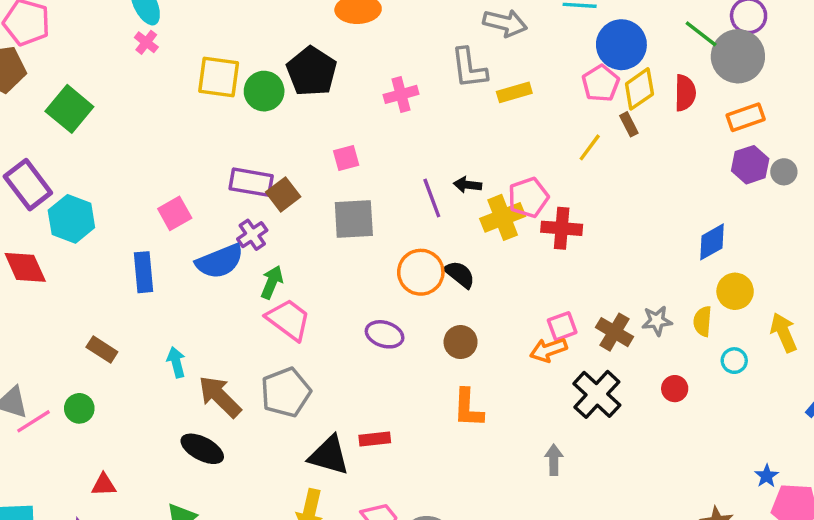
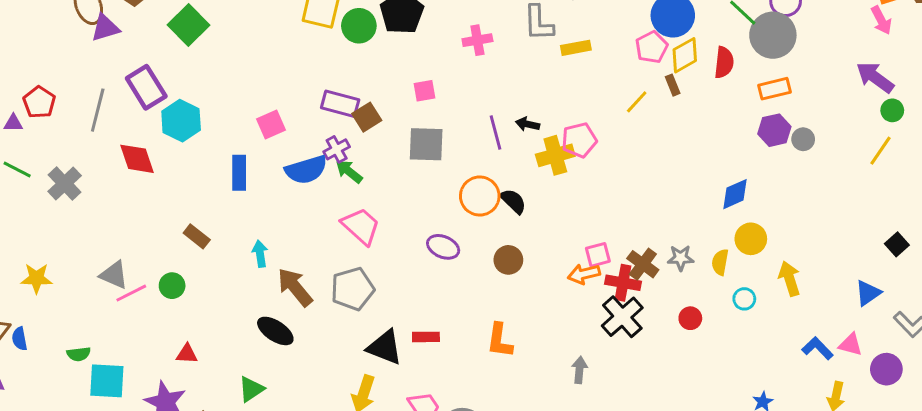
red cross: (562, 228) -> (623, 283), moved
green arrow: (272, 282) -> (349, 171), moved, turned -80
orange L-shape: (468, 408) -> (500, 340), moved

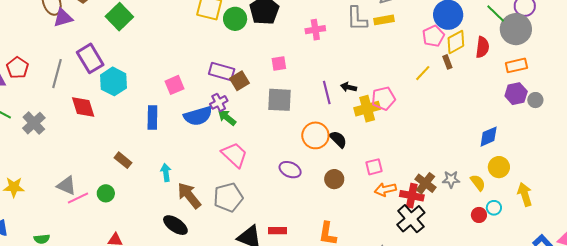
yellow rectangle: (576, 48) -> (384, 20), moved
pink square: (598, 255) -> (374, 167), moved
yellow semicircle: (720, 262) -> (478, 183), turned 132
red circle: (690, 318) -> (479, 215), moved

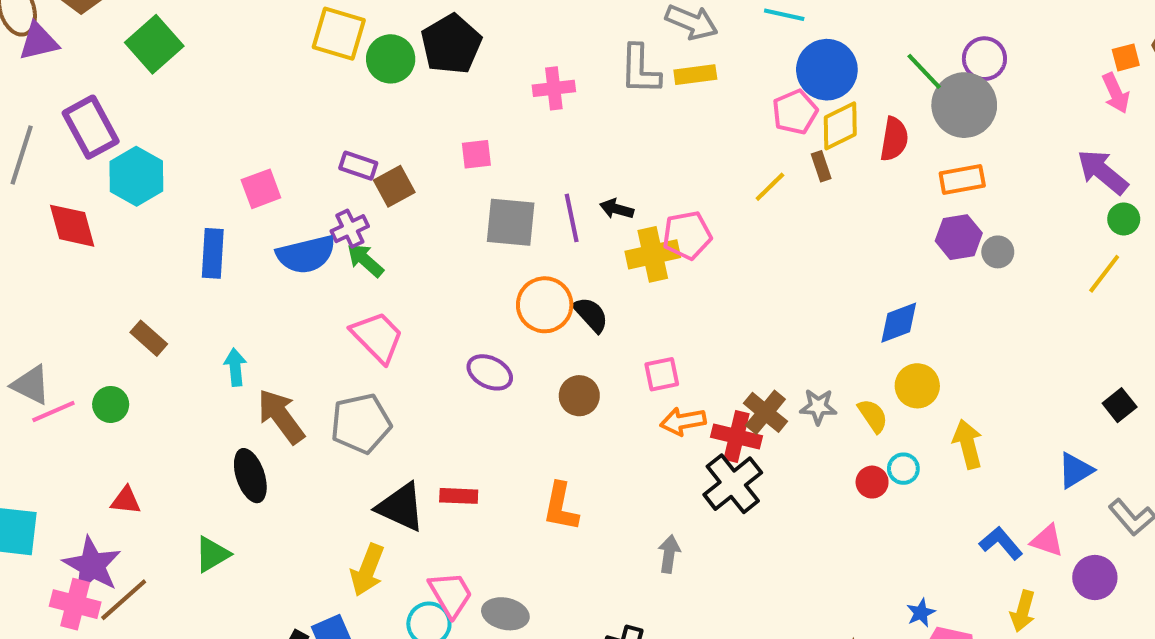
purple rectangle: (222, 72) -> (358, 166), size x0.7
gray square: (279, 100) -> (511, 222), moved
black ellipse: (175, 225) -> (250, 476), turned 35

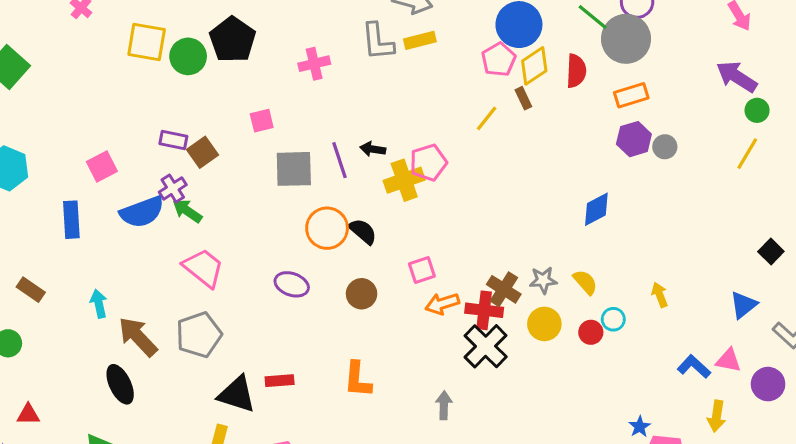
yellow circle: (917, 386) -> (544, 324), moved
yellow arrow: (968, 444) -> (660, 295), size x0.7

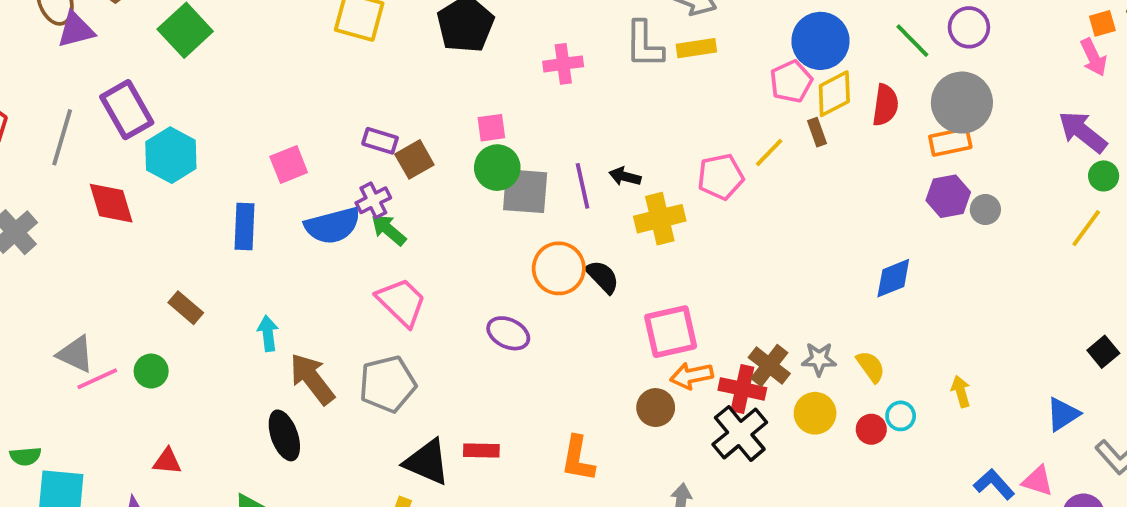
gray circle: (626, 39) -> (962, 103), moved
green circle: (188, 56) -> (497, 168), moved
pink pentagon: (428, 163) -> (721, 177), moved
pink square: (422, 270) -> (671, 332), size x1.6
brown circle: (362, 294) -> (656, 408), moved

